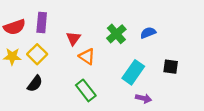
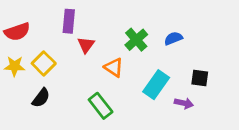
purple rectangle: (42, 23) -> (69, 21), moved
orange triangle: (87, 56) -> (114, 67), moved
purple arrow: (143, 98) -> (184, 103), moved

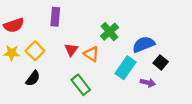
blue semicircle: (173, 38) -> (144, 44), moved, size x1.5
red triangle: (86, 45) -> (71, 50), moved
black square: (200, 78) -> (161, 62), turned 32

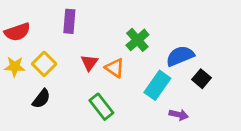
purple arrow: (148, 83) -> (179, 115), moved

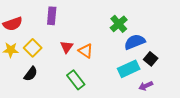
green cross: (137, 40) -> (119, 24), moved
cyan rectangle: (157, 85) -> (129, 69), moved, turned 30
purple arrow: (179, 115) -> (146, 86), moved, turned 144

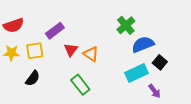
purple rectangle: (52, 16) -> (55, 31), moved, turned 48
yellow square: (33, 48) -> (35, 51), turned 36
purple arrow: (146, 86) -> (155, 91), turned -104

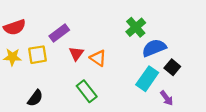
cyan rectangle: (136, 73) -> (147, 79), turned -30
black semicircle: (33, 78) -> (35, 98), moved

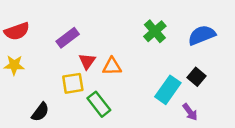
blue semicircle: (154, 48) -> (202, 35), moved
yellow square: (37, 55) -> (73, 83), moved
orange triangle: (98, 58) -> (112, 66), turned -36

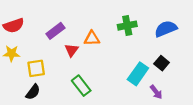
green cross: (155, 31) -> (127, 26), turned 30
orange triangle: (112, 66) -> (92, 38), moved
yellow square: (73, 83) -> (36, 68), moved

